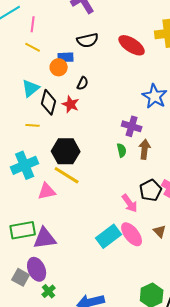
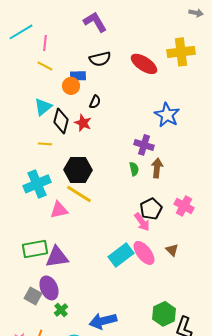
black pentagon: (151, 190) -> (151, 209), moved

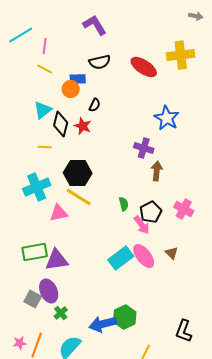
green semicircle: (134, 169) -> (124, 204), moved
green hexagon: (164, 314) -> (125, 317), moved

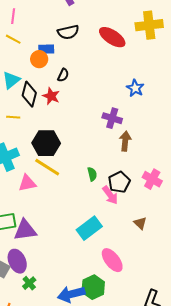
blue star: (167, 118) -> (135, 88), size x0.7
pink ellipse: (144, 256) -> (112, 260), moved

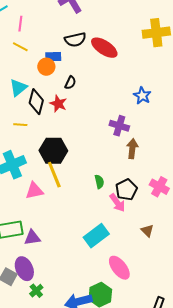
red ellipse: (112, 37) -> (104, 48), moved
yellow line: (47, 167) -> (54, 175), turned 36
purple triangle: (25, 230) -> (32, 238), size x0.7

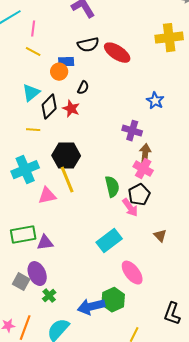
black diamond: (36, 102) -> (49, 107), turned 30
green semicircle: (99, 182) -> (112, 187), size x1.5
pink cross: (159, 187) -> (143, 169), moved

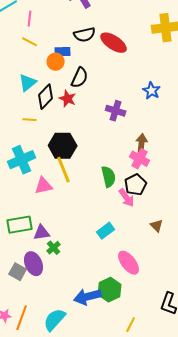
black semicircle: (83, 88) -> (80, 78), size x1.5
purple cross: (132, 131) -> (116, 111), moved
cyan rectangle: (109, 241) -> (106, 231), size x0.7
green cross: (49, 296) -> (54, 248), moved

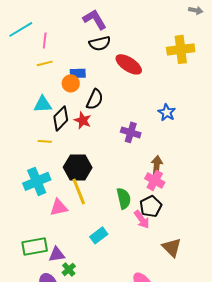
black semicircle: (85, 35) -> (100, 43), moved
yellow line: (30, 42) -> (45, 63), turned -42
cyan triangle: (28, 83) -> (43, 104), turned 36
brown triangle: (157, 226) -> (172, 247), size x1.5
cyan rectangle: (106, 231) -> (99, 235), moved

